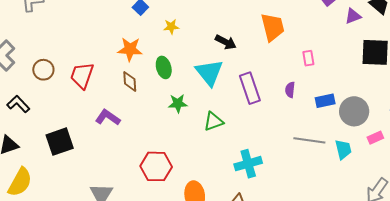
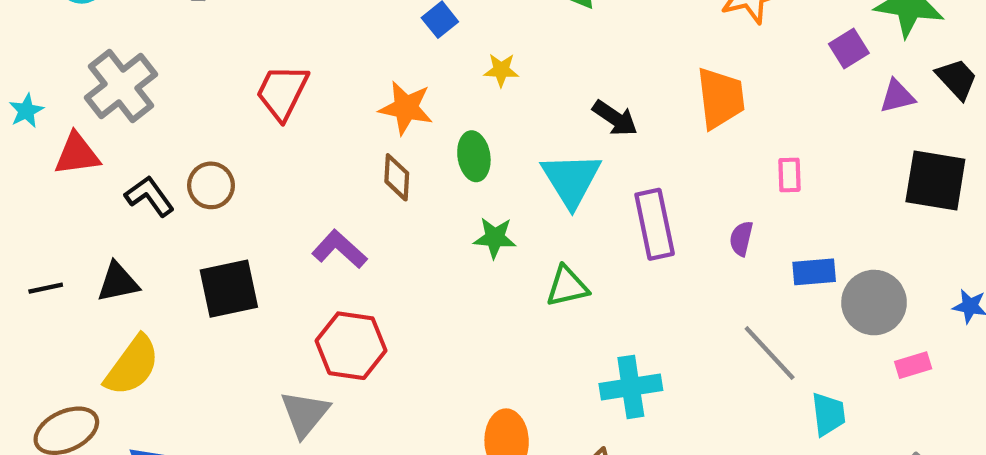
brown circle: (43, 70) -> (211, 185), moved
red trapezoid: (82, 75) -> (282, 92), moved
gray line: (309, 140) -> (770, 353), turned 32
cyan trapezoid: (343, 149) -> (828, 414), moved
red hexagon: (156, 166) -> (351, 346), moved

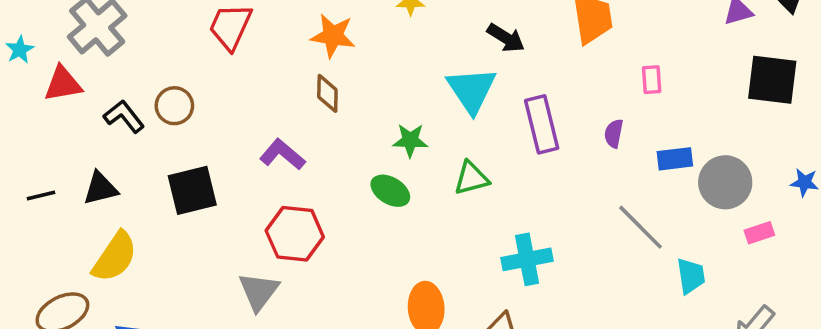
green ellipse: (474, 156) -> (390, 191), moved, turned -48

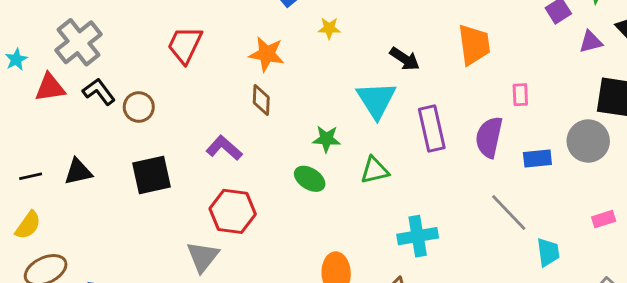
black L-shape: (124, 116) -> (99, 92), moved
purple semicircle: (614, 133) -> (489, 137), size x1.8
gray circle: (725, 182) -> (588, 141), moved
yellow semicircle: (115, 257) -> (28, 225), moved, size x0.7

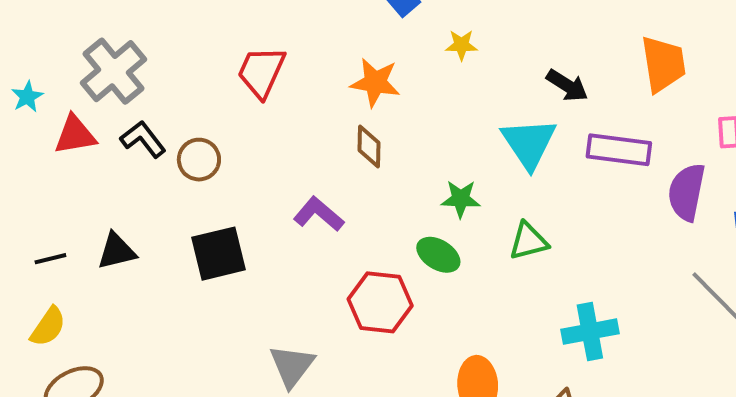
purple rectangle: (432, 129) -> (619, 150), moved, turned -69
red hexagon: (233, 211) -> (380, 302), moved

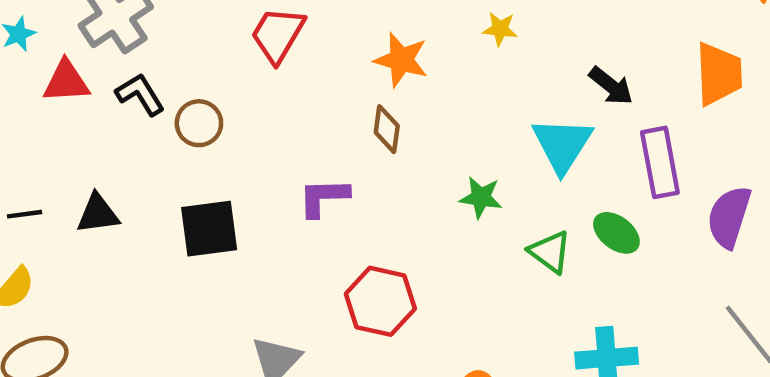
purple rectangle: (619, 150) -> (660, 162), turned 66
purple L-shape: (319, 214) -> (323, 197), turned -48
green triangle: (528, 241) -> (550, 252), turned 45
green ellipse: (438, 255) -> (616, 233), moved

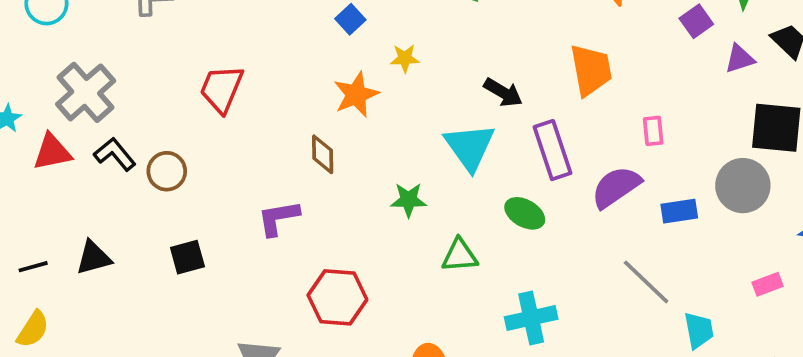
orange star: (401, 60) -> (356, 95), moved, turned -30
purple semicircle: (729, 217) -> (616, 187), turned 46
black square: (209, 229) -> (187, 257), size x0.7
green triangle: (550, 252) -> (460, 256), moved, turned -33

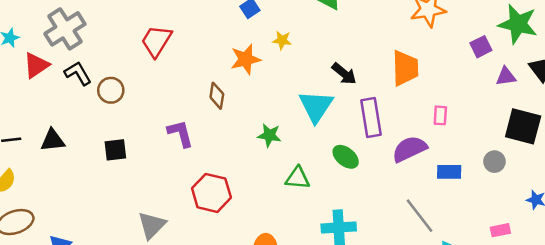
red triangle: (52, 152) -> (36, 65), turned -32
gray circle: (743, 186) -> (494, 162), size x0.6
purple L-shape: (278, 218) -> (180, 134), turned 76

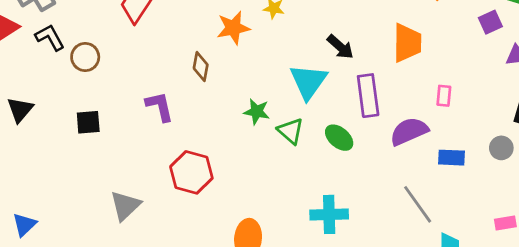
black triangle: (53, 140) -> (20, 110), turned -45
green triangle: (298, 178) -> (291, 131), moved, turned 35

